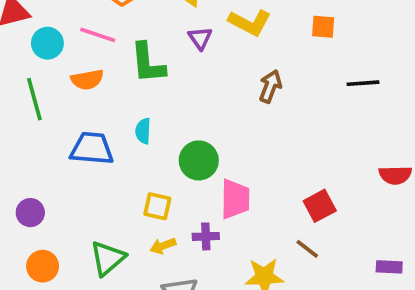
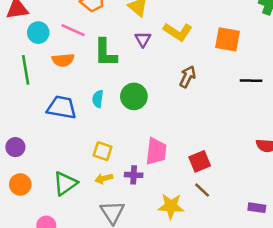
orange square: (323, 27) -> (228, 39), size x1.5
green circle: (199, 160) -> (134, 96), moved
red square: (320, 206) -> (200, 161), moved

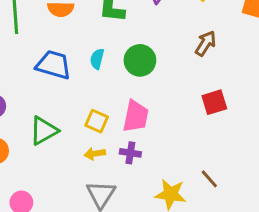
pink trapezoid: (156, 151) -> (136, 116), moved
red square: (200, 161) -> (214, 102), moved
green triangle: (65, 183) -> (44, 131), moved

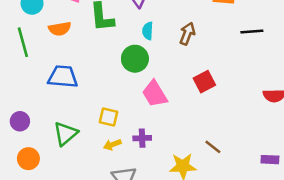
cyan semicircle: (97, 59) -> (148, 31), moved
pink trapezoid: (136, 116) -> (155, 94), moved, turned 148

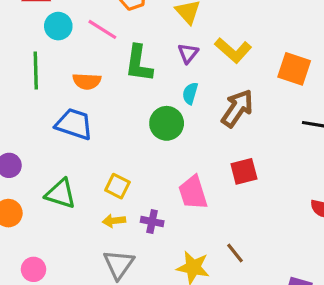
orange semicircle: (60, 29) -> (87, 81), moved
brown arrow: (187, 34) -> (237, 108), size x1.4
pink trapezoid: (155, 94) -> (193, 193), moved
green triangle: (66, 134) -> (61, 194), turned 44

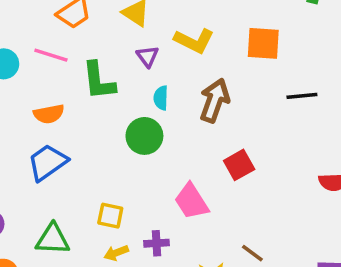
blue trapezoid: (74, 124) -> (47, 162), turned -39

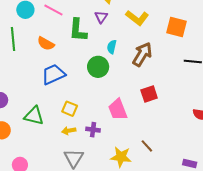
purple triangle: (148, 56) -> (101, 17), moved
orange semicircle: (49, 114) -> (46, 44), turned 30
blue trapezoid: (47, 162) -> (53, 74), moved

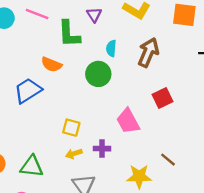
orange semicircle: (46, 44) -> (51, 64), moved
blue trapezoid: (53, 74) -> (28, 91), moved
green triangle: (34, 116) -> (32, 166), moved

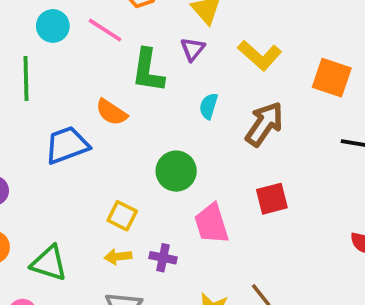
green circle: (98, 74) -> (176, 171), moved

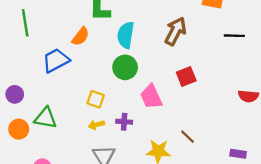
cyan semicircle: (209, 106) -> (126, 35), moved, size x1.6
orange semicircle: (111, 112) -> (80, 36), turned -78
green triangle: (49, 263) -> (46, 118), moved

